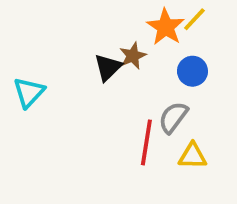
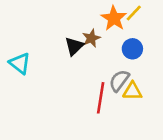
cyan triangle: (29, 92) -> (20, 63), turned -35
yellow triangle: (192, 156) -> (132, 91), moved

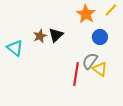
yellow line: (134, 13) -> (111, 10), moved
brown star: (91, 38) -> (40, 36), moved
yellow triangle: (132, 91) -> (100, 69), turned 35

